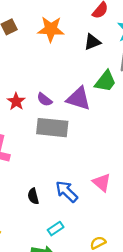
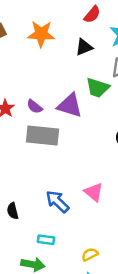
green trapezoid: (105, 81) -> (98, 88), turned 70
black semicircle: (33, 196) -> (13, 211), moved
cyan rectangle: (56, 229) -> (46, 240), turned 42

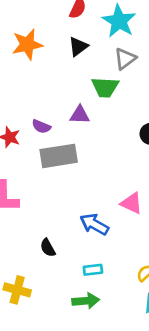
purple triangle: (70, 105) -> (80, 115), size x0.7

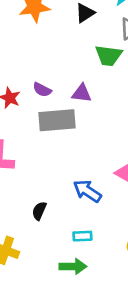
purple triangle: (80, 115) -> (82, 93), moved
black semicircle: (48, 248) -> (39, 211), turned 48

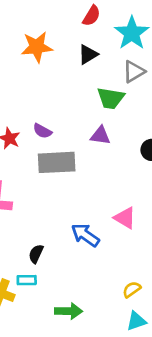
purple triangle: (82, 93) -> (100, 136), moved
cyan rectangle: (82, 236) -> (27, 280), moved

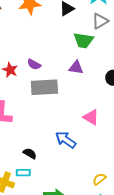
pink triangle: (125, 218) -> (91, 117), moved
black semicircle: (36, 254) -> (30, 154), turned 96

